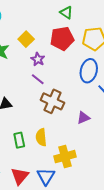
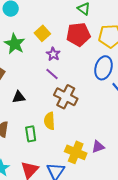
purple triangle: (83, 118) -> (98, 147), moved
yellow semicircle: (41, 137) -> (49, 121), moved
yellow cross: (65, 157) -> (76, 152), turned 35

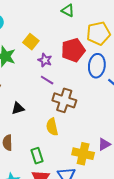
red pentagon: (78, 34) -> (73, 50), moved
green rectangle: (31, 134) -> (37, 156), moved

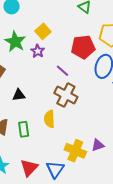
purple star: (45, 60) -> (38, 51), moved
purple line: (47, 80) -> (62, 71), moved
green rectangle: (37, 156) -> (24, 129), moved

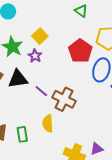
red pentagon: (83, 47) -> (80, 51), turned -30
purple line: (62, 71) -> (41, 91), moved
black triangle: (19, 95) -> (18, 79), moved, size x1.5

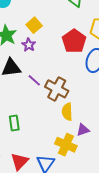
yellow semicircle: (48, 123) -> (67, 112), moved
purple triangle: (97, 149) -> (83, 130), moved

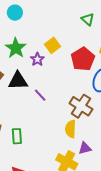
yellow square: (34, 25) -> (53, 45), moved
brown cross: (57, 89) -> (81, 106), moved

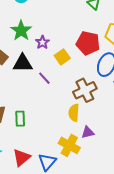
yellow square: (53, 45) -> (62, 57), moved
red pentagon: (83, 59) -> (88, 43), turned -30
brown cross: (81, 106) -> (85, 90), turned 30

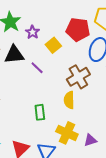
green rectangle: (20, 119) -> (40, 112), moved
purple triangle: (88, 132) -> (90, 140), moved

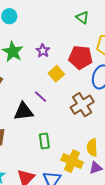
purple star: (32, 32) -> (43, 51), moved
black triangle: (14, 55) -> (23, 111), moved
yellow semicircle: (69, 100) -> (92, 147), moved

